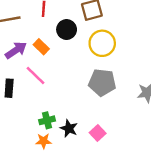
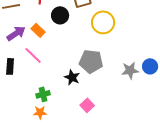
yellow circle: (102, 43) -> (103, 22), moved
black star: (69, 128) -> (72, 77), moved

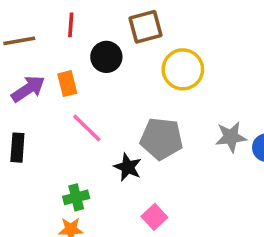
orange rectangle: (38, 30) -> (67, 84), turned 32
pink line: (33, 55) -> (87, 128), moved
gray star: (130, 70) -> (231, 137), moved

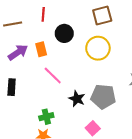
brown square: (145, 27) -> (102, 16), moved
yellow circle: (183, 69) -> (98, 48), moved
gray pentagon: (162, 139) -> (103, 97), moved

